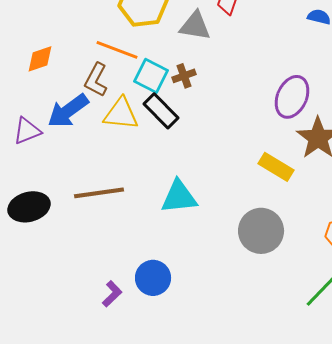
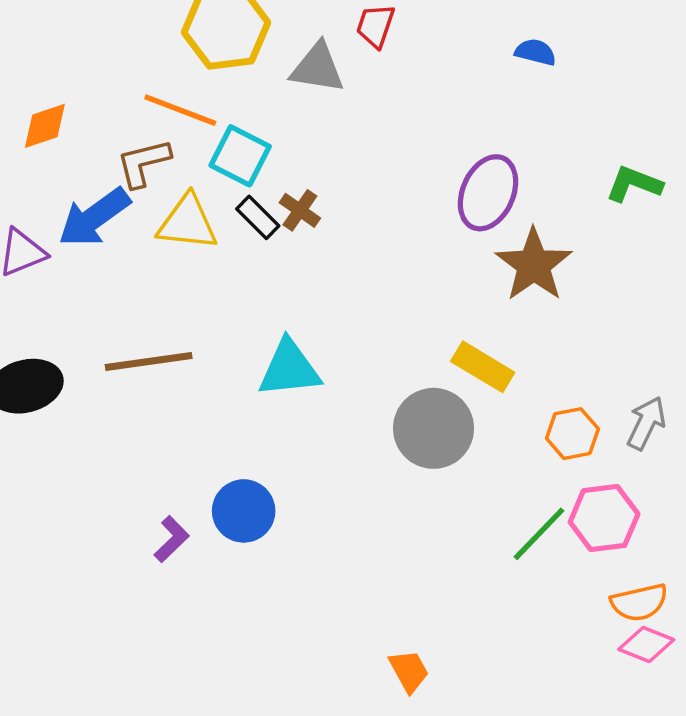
brown cross: (184, 76) -> (300, 210), moved, turned -35
brown L-shape: (96, 80) -> (143, 163), turned 48
black rectangle: (161, 111) -> (258, 217), size x0.7
yellow rectangle: (276, 167) -> (483, 367), moved

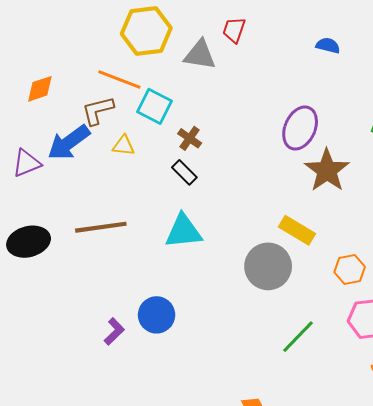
black rectangle: (258, 217) -> (184, 172), moved
yellow triangle: (187, 223) -> (124, 146), size x0.6
green line: (539, 534) -> (298, 337), moved

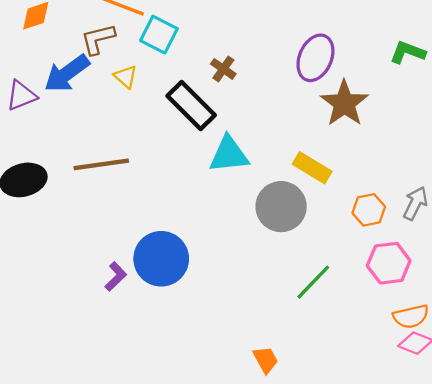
brown cross: (190, 138) -> (223, 69), moved
yellow triangle: (124, 146) -> (126, 77), turned 35
black rectangle: (184, 172) -> (191, 106), size x1.8
cyan triangle: (183, 231) -> (229, 154), moved
blue circle: (157, 315) -> (161, 259), size x1.4

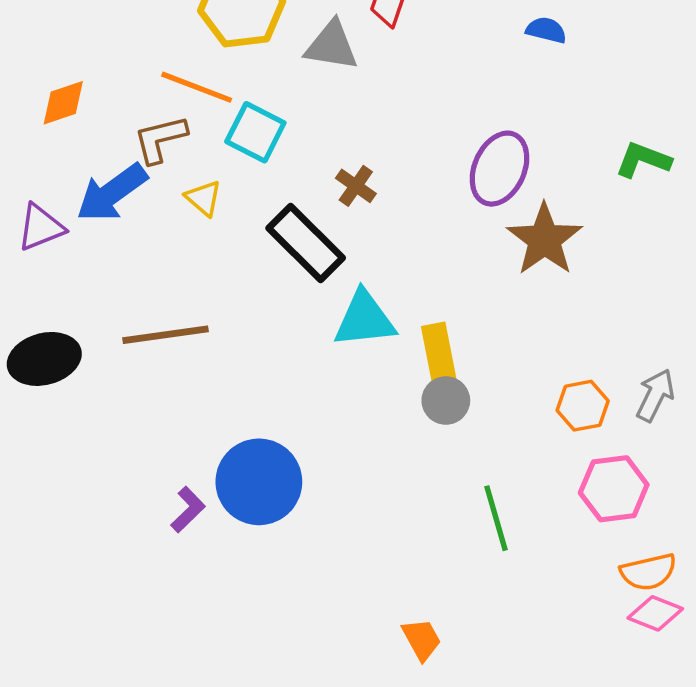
yellow rectangle: (312, 168) -> (439, 354), moved, turned 48
gray circle: (281, 207) -> (446, 400), size x0.6
green line: (313, 282) -> (496, 518), turned -60

